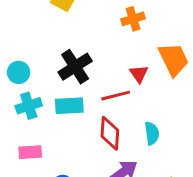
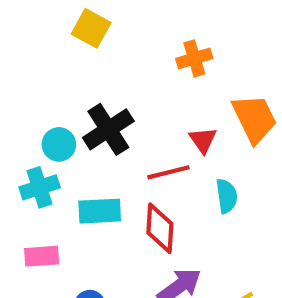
cyan circle: (19, 72) -> (59, 144), moved
cyan rectangle: (69, 106) -> (100, 211), moved
cyan semicircle: (152, 133) -> (227, 196), moved

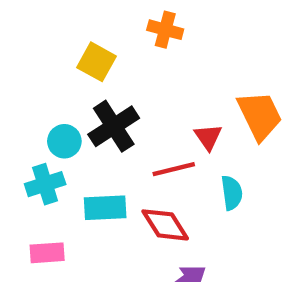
yellow square: (91, 28) -> (97, 62), moved
orange cross: (194, 58) -> (165, 30), moved, turned 32
red diamond: (160, 228) -> (165, 225), turned -36

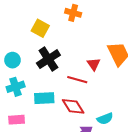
cyan circle: (64, 141) -> (12, 60), moved
red line: (174, 169) -> (77, 80), turned 30
cyan semicircle: (232, 193) -> (105, 119), moved, turned 77

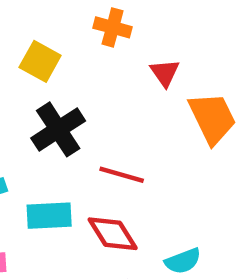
red triangle: (94, 64) -> (165, 73), moved

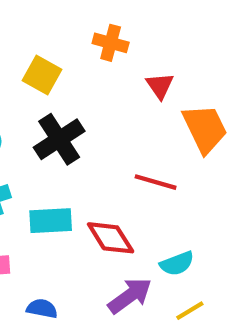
red line: (122, 175) -> (156, 182), moved

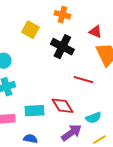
red triangle: (160, 86) -> (95, 32), moved, turned -32
black cross: (59, 139) -> (62, 47), moved, turned -30
cyan rectangle: (51, 221) -> (34, 111), moved

